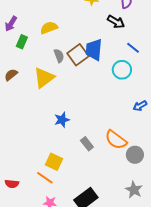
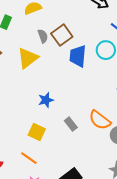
blue trapezoid: (94, 50) -> (78, 56), moved
yellow square: (54, 162) -> (37, 132), moved

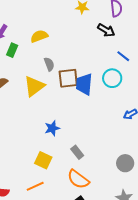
brown square: (62, 35) -> (68, 78), moved, turned 30
orange semicircle: (100, 120) -> (78, 179), moved
orange line: (29, 158) -> (35, 186), turned -60

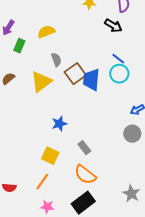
blue line: (123, 56) -> (118, 59), moved
brown square: (68, 78) -> (75, 74), turned -30
gray circle: (125, 163) -> (132, 134), moved
orange line: (35, 186) -> (42, 182), turned -30

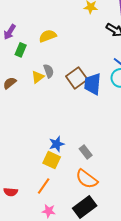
gray semicircle: (56, 60) -> (49, 71), moved
yellow triangle: (41, 82) -> (38, 77), moved, size x0.6
blue star: (59, 124) -> (57, 144), moved

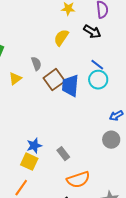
yellow semicircle: (48, 36) -> (61, 38), moved, turned -36
gray semicircle: (49, 71) -> (36, 64), moved
orange semicircle: (87, 179) -> (78, 180), moved, turned -55

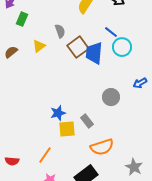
blue line: (97, 65) -> (111, 32), moved
gray circle: (111, 140) -> (111, 97), moved
yellow square: (29, 162) -> (67, 129), moved, turned -30

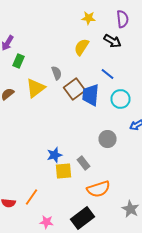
yellow triangle: (39, 46) -> (36, 88), size x1.5
cyan circle: (122, 47) -> (120, 99), moved
orange line: (45, 155) -> (32, 197), moved

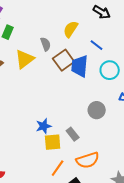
yellow semicircle: (82, 47) -> (71, 29), moved
orange line: (32, 197) -> (58, 168), moved

